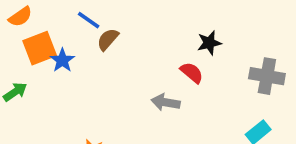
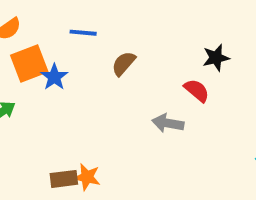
blue line: (89, 20) -> (83, 33), turned -30
brown semicircle: (108, 39) -> (124, 64), moved

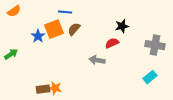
blue line: (83, 33) -> (65, 12), moved
orange square: (29, 64) -> (54, 29), moved
red semicircle: (197, 90) -> (112, 43), turned -64

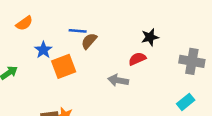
orange semicircle: (14, 11) -> (24, 23), moved
blue line: (65, 12) -> (78, 31), moved
orange square: (54, 29) -> (64, 66), moved

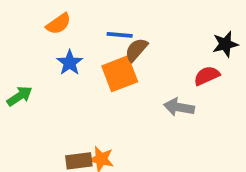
orange semicircle: (24, 23) -> (58, 24), moved
orange square: (64, 66) -> (120, 74), moved

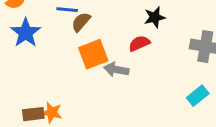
blue star: (70, 63) -> (26, 33), size x1.4
orange square: (120, 74) -> (93, 54), moved

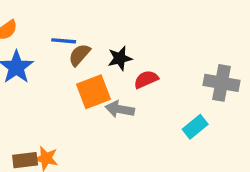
black star: (155, 17) -> (120, 58), moved
cyan rectangle: (198, 96) -> (195, 127), moved

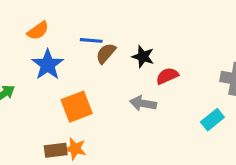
black star: (120, 58) -> (143, 57), turned 30
orange square: (93, 92) -> (77, 107), moved

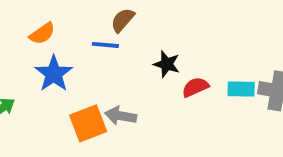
brown semicircle: (106, 53) -> (123, 20), moved
gray arrow: (143, 103) -> (121, 116), moved
cyan rectangle: (212, 120) -> (241, 89), moved, turned 40

